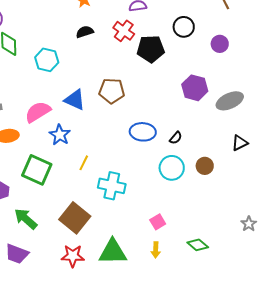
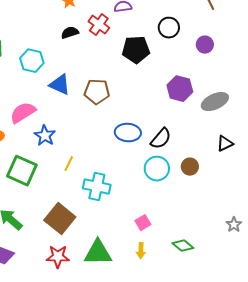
red cross: (124, 31) -> (99, 25), moved
blue triangle: (75, 100) -> (60, 85), moved
black semicircle: (176, 138) -> (161, 139), size x1.6

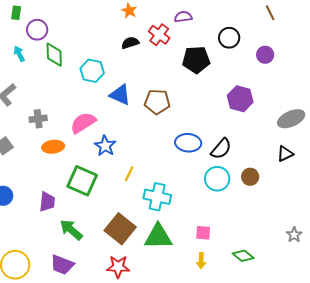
gray ellipse: (215, 102) -> (291, 119), moved
pink square: (143, 223) -> (203, 233), turned 35
green triangle: (98, 253) -> (158, 237), moved

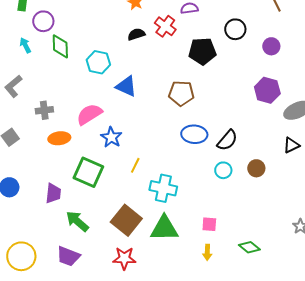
purple hexagon: (240, 99) -> (267, 90), moved
brown pentagon: (157, 102) -> (181, 93), moved
cyan circle: (217, 179) -> (223, 170), size x0.7

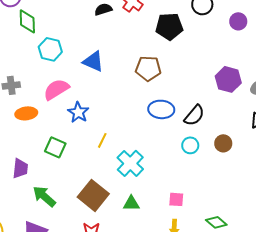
cyan hexagon: (98, 62) -> (50, 49), moved
purple hexagon: (267, 90) -> (228, 79), moved
green square: (88, 172) -> (55, 147), size x0.7
cyan cross: (163, 188) -> (130, 163), turned 32
green triangle: (164, 228) -> (131, 203), size x0.6

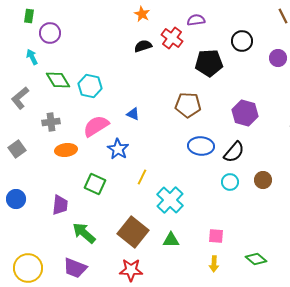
green diamond: (27, 21) -> (58, 80), moved, turned -30
blue triangle: (93, 61) -> (133, 114), moved, size x0.6
purple hexagon: (228, 79) -> (245, 113), moved

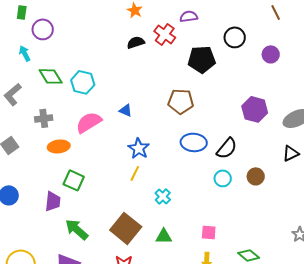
purple hexagon: (245, 113) -> (255, 109), moved
blue star: (118, 149) -> (139, 148), moved
green square: (95, 184) -> (74, 180), moved
cyan cross: (170, 200) -> (163, 196), size x0.6

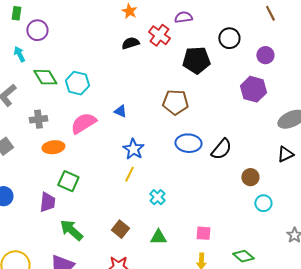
purple hexagon: (255, 109) -> (253, 89), moved
cyan circle: (223, 178) -> (263, 203), moved
brown square: (126, 228) -> (120, 229), size x0.6

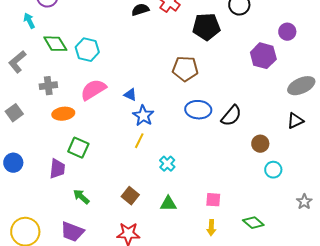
purple circle: (265, 55) -> (287, 32), moved
blue triangle: (120, 111) -> (130, 95), moved
green arrow: (71, 230) -> (81, 197), size x0.7

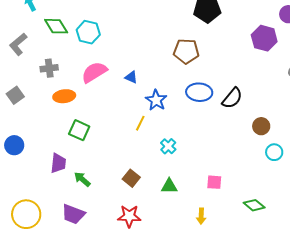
blue star: (143, 116) -> (156, 100), moved
purple trapezoid: (57, 169) -> (58, 163), moved
yellow arrow: (211, 228) -> (201, 216), moved

